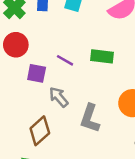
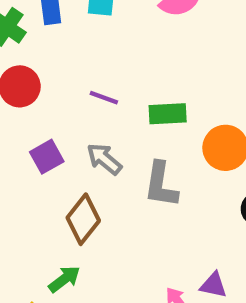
green rectangle: (102, 56) -> (168, 114), moved
purple square: (37, 73) -> (47, 157), moved, turned -30

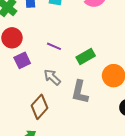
green rectangle: (168, 114) -> (86, 57), turned -30
purple square: (47, 157) -> (22, 60), moved

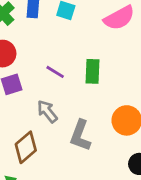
green rectangle: (86, 57) -> (92, 71), moved, turned -66

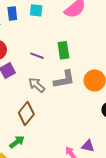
gray L-shape: (80, 136) -> (64, 79), moved, turned -110

